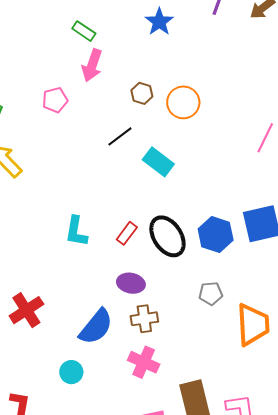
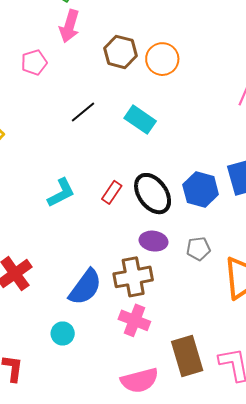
brown hexagon: (142, 93) -> (120, 52), size x1.5
black line: (120, 136) -> (83, 112), moved
cyan L-shape: (76, 231) -> (61, 193), turned -124
purple ellipse: (131, 283) -> (153, 241), moved
brown cross: (144, 319) -> (133, 277), size x1.4

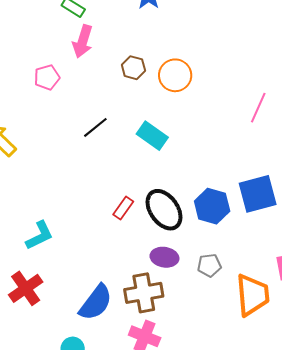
brown hexagon: (120, 52) -> (133, 68), size x0.7
cyan L-shape: (61, 193) -> (40, 235), moved

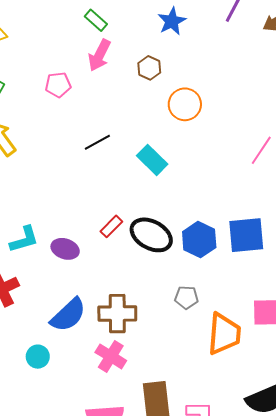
brown hexagon: (133, 68) -> (149, 68), moved
black ellipse: (164, 210) -> (151, 235), turned -36
purple ellipse: (164, 257) -> (65, 249), moved

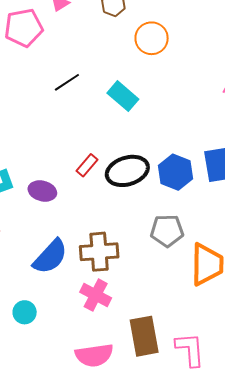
pink pentagon: (58, 85) -> (24, 28), size x1.5
black ellipse: (151, 235) -> (127, 171), turned -42
gray pentagon: (186, 297) -> (167, 231), size x1.4
cyan circle: (38, 357) -> (25, 312), moved

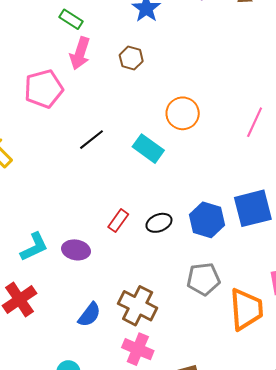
orange circle: (152, 38) -> (183, 113), moved
black ellipse: (127, 171) -> (159, 223), size x0.6
brown cross: (99, 252) -> (138, 306), turned 36
blue semicircle: (50, 257) -> (89, 315), size x0.7

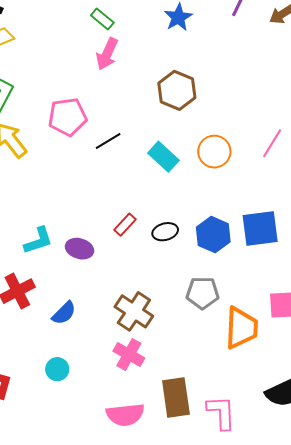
brown hexagon: (131, 58) -> (177, 90), moved, size x1.6
pink pentagon: (44, 89) -> (68, 117), moved
orange circle: (183, 113) -> (214, 152), moved
blue semicircle: (89, 315) -> (64, 313), moved

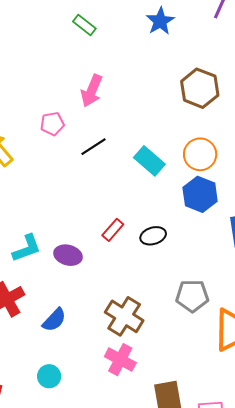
pink arrow: (107, 54) -> (92, 91), moved
brown hexagon: (177, 90) -> (200, 88), moved
pink pentagon: (68, 117) -> (52, 124), size x0.6
blue hexagon: (213, 235) -> (200, 194), moved

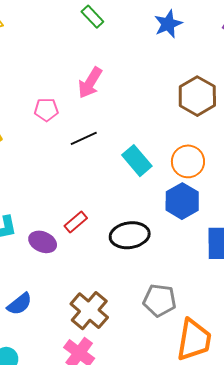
red rectangle: (113, 230) -> (76, 222), moved
black ellipse: (153, 236) -> (130, 235), size x1.5

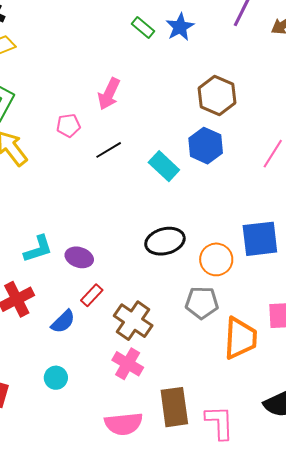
green rectangle: (92, 17) -> (143, 27), moved
orange circle: (188, 161) -> (216, 259), moved
blue hexagon: (182, 201) -> (206, 146), moved
red rectangle: (76, 222) -> (92, 295), moved

